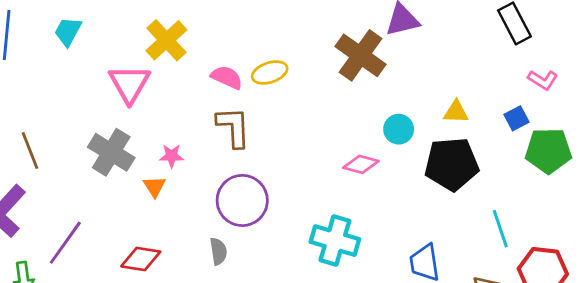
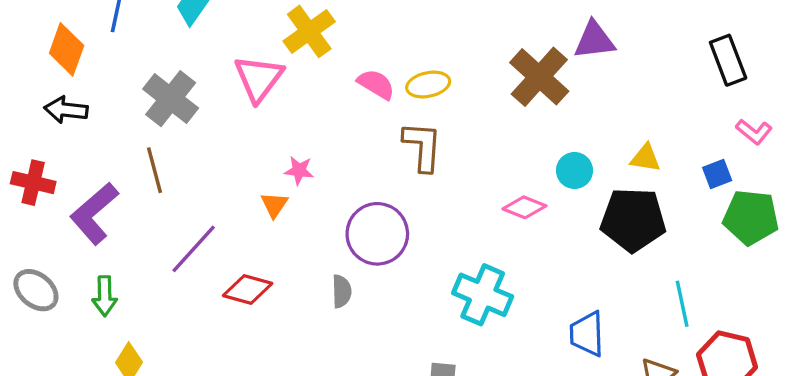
brown L-shape: (234, 127) -> (423, 146), moved
brown line: (30, 150) -> (155, 170), moved
gray cross: (111, 152) -> (171, 99), moved
purple line: (65, 243) -> (194, 249), moved

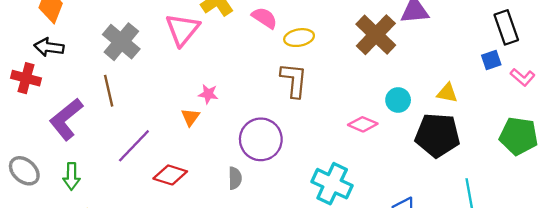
pink semicircle: (376, 84) -> (264, 18), moved
blue square: (717, 174) -> (491, 60), moved
red cross: (33, 183) -> (26, 78), moved

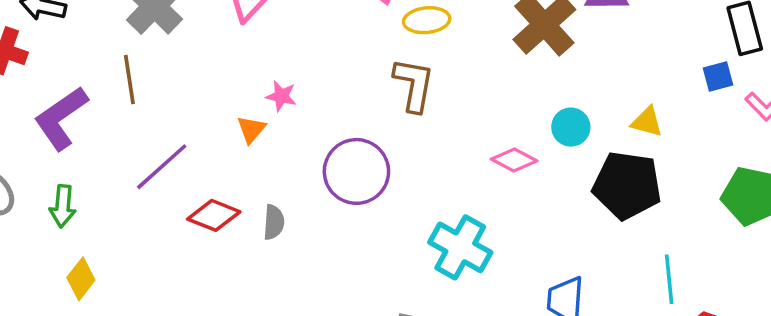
gray semicircle: (235, 178) -> (274, 222), moved

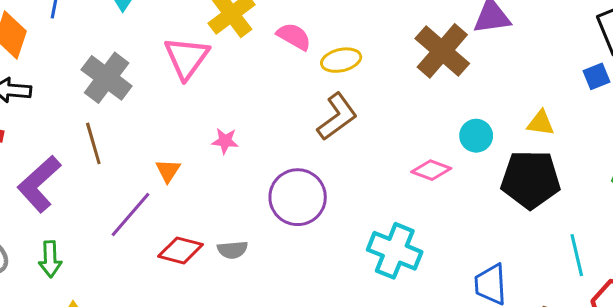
brown L-shape: (414, 85) -> (337, 117), turned 51
orange triangle: (251, 129) -> (168, 171), moved
gray semicircle: (274, 222) -> (232, 250), turned 88

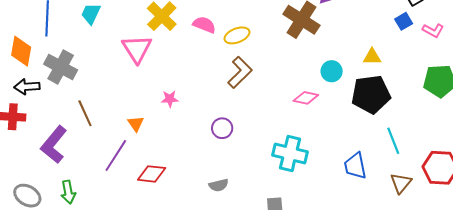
gray cross: (107, 78) -> (61, 67), moved
purple circle: (298, 197) -> (222, 128), size x0.6
gray semicircle: (232, 250) -> (219, 185), moved
cyan line: (577, 255) -> (393, 141), moved

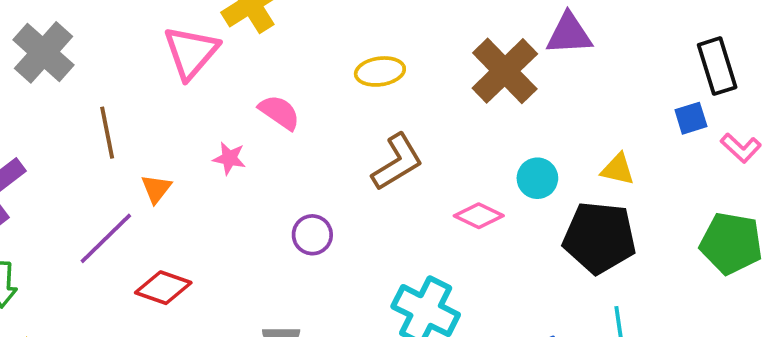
pink semicircle: (204, 25) -> (279, 112), moved
brown L-shape: (240, 72) -> (397, 162), moved
brown line: (85, 113) -> (107, 133), moved

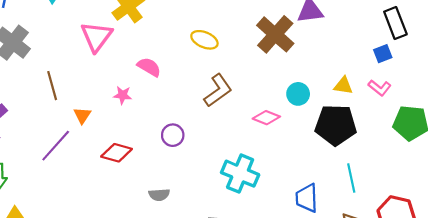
yellow ellipse: (380, 71) -> (204, 40), turned 35
pink L-shape: (741, 148) -> (380, 88), moved
red diamond: (163, 288) -> (117, 153), moved

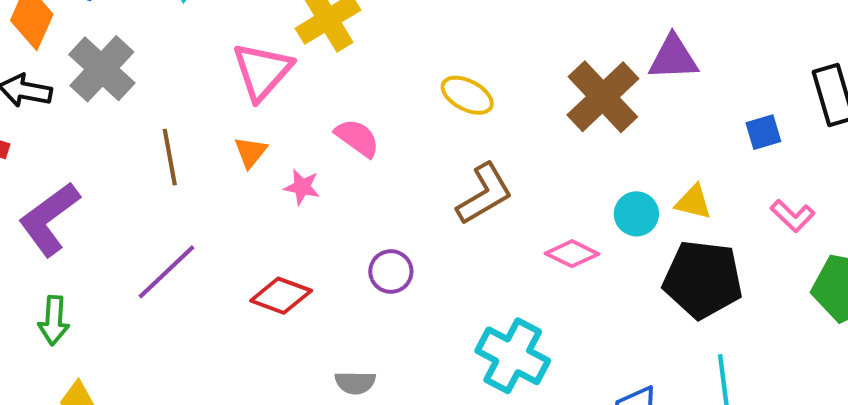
blue square: (383, 54) -> (763, 132), moved
yellow triangle: (343, 86) -> (693, 202), moved
orange triangle: (82, 115) -> (251, 152), moved

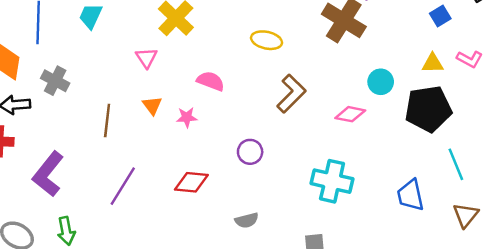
gray cross: (102, 69) -> (55, 81), size x0.7
pink triangle: (262, 71) -> (146, 58), size x0.6
brown line: (170, 157) -> (107, 120), turned 32
yellow triangle: (693, 202) -> (433, 63), moved

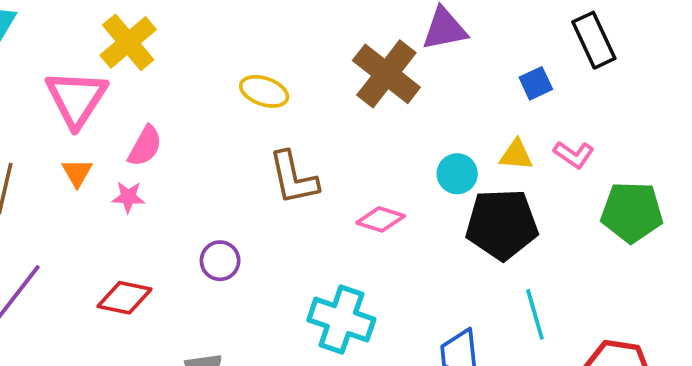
pink triangle: (146, 58) -> (76, 98), size x1.8
pink semicircle: (211, 81) -> (145, 146), moved, turned 92
cyan circle: (381, 82) -> (457, 174), moved
brown L-shape: (291, 94) -> (293, 178), turned 117

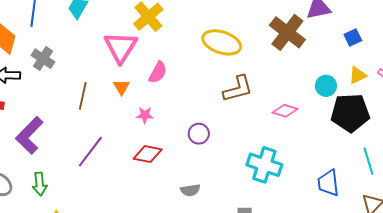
blue square: (536, 83) -> (353, 37), moved
yellow ellipse: (264, 91) -> (222, 42), size x1.5
yellow triangle: (516, 155) -> (358, 75), turned -30
brown L-shape: (293, 178) -> (238, 89), turned -92
pink star: (128, 197) -> (145, 115), moved

